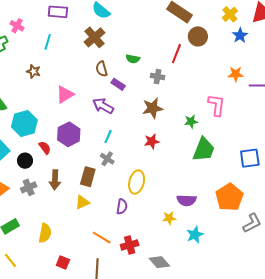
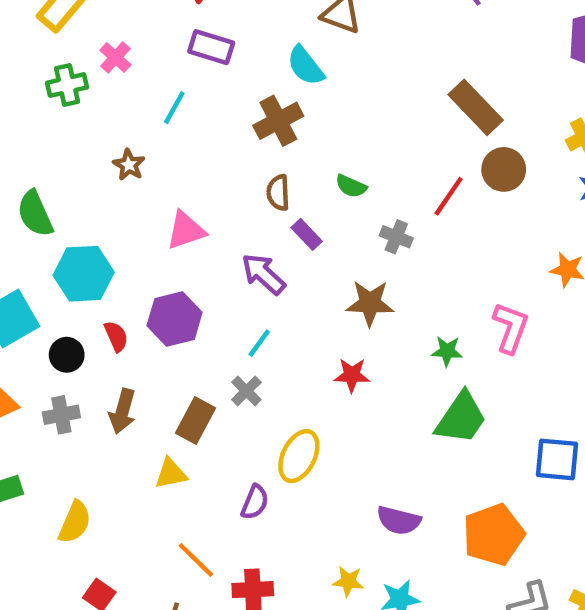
yellow star: (169, 218) -> (348, 581), moved

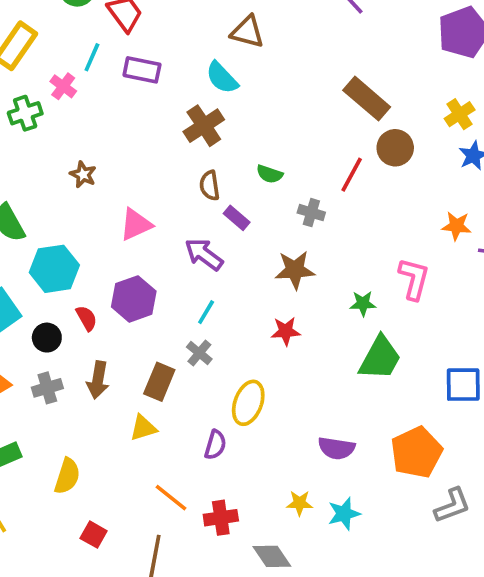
cyan line: (174, 108) -> (92, 57), moved

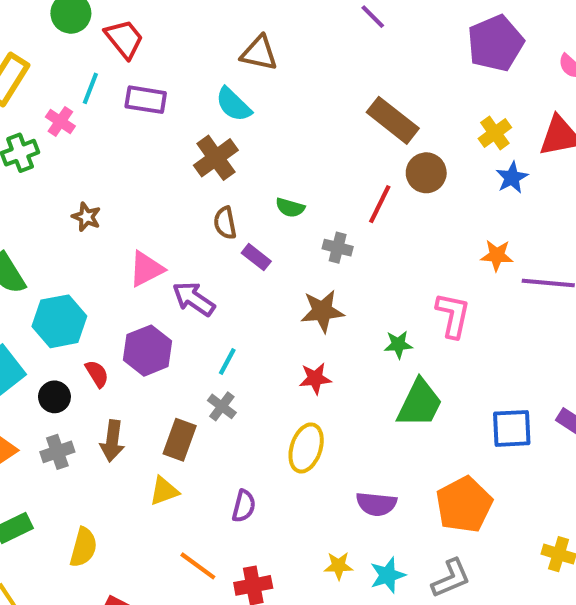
purple arrow: (204, 254) -> (194, 299), moved
yellow ellipse: (248, 403) -> (306, 448), moved
gray L-shape: (452, 505) -> (451, 578), moved

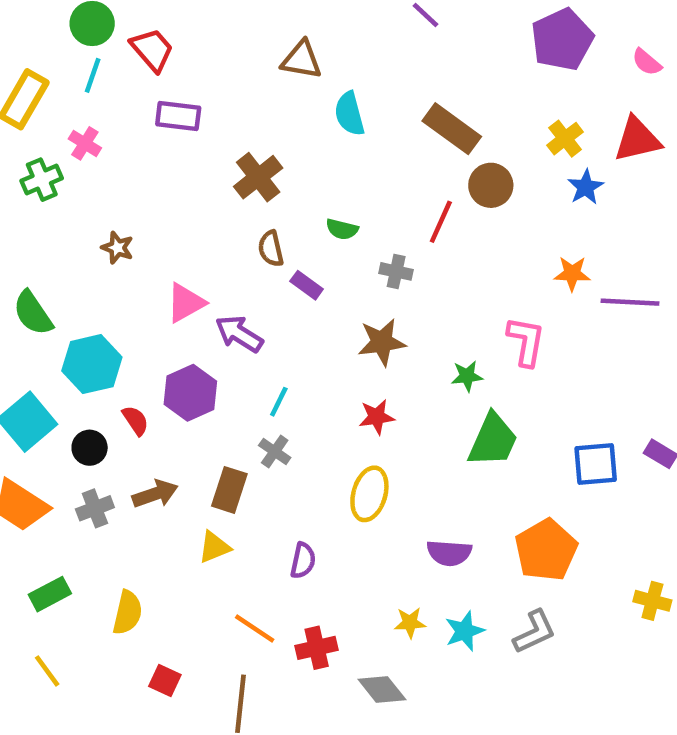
cyan line: (90, 88) -> (93, 75), moved
cyan semicircle: (233, 104) -> (349, 114), moved, turned 33
brown arrow: (112, 441) -> (155, 494), turned -114

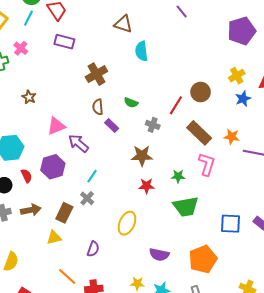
brown rectangle: (452, 129) -> (199, 133), moved
red star: (377, 417) -> (147, 186), moved
green trapezoid: (493, 440) -> (186, 207), turned 48

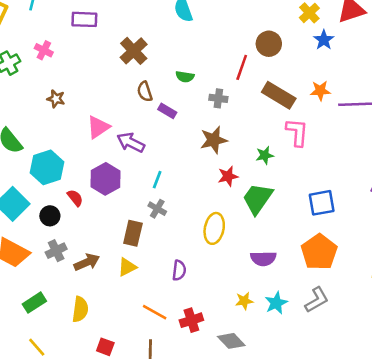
pink cross: (21, 48) -> (44, 50), moved
green trapezoid: (186, 207) -> (258, 199), moved, turned 148
brown arrow: (31, 210) -> (87, 262), moved
blue square: (230, 224) -> (322, 203), moved

